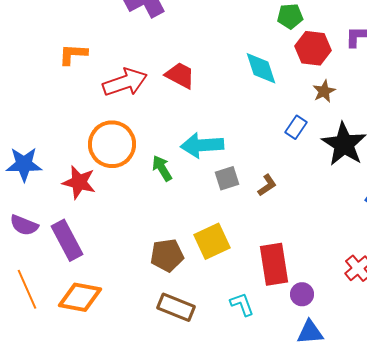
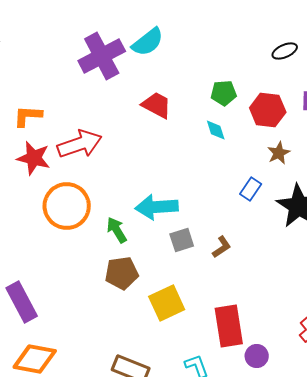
green pentagon: (290, 16) -> (224, 93), moved
cyan diamond: (261, 68) -> (216, 130), size x0.6
red trapezoid: (180, 75) -> (157, 105), moved
red star: (79, 182) -> (34, 158), moved
brown pentagon: (167, 255) -> (122, 273), moved

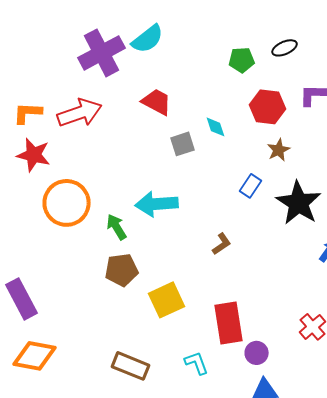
green pentagon: (224, 93) -> (242, 60), moved
red arrow: (80, 144) -> (80, 113), moved
gray square: (182, 240) -> (183, 144), moved

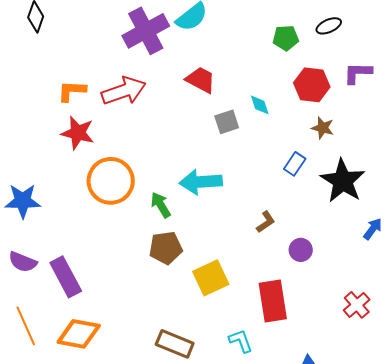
brown star: (279, 150) -> (323, 128), turned -30
purple circle: (257, 353) -> (301, 250), moved

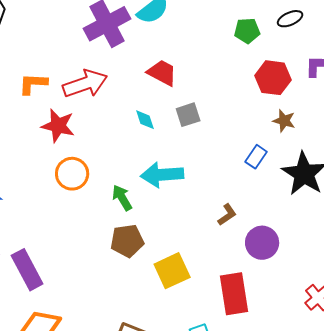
cyan diamond: (260, 105) -> (145, 120), moved
red star: (78, 133) -> (58, 126), moved
orange circle: (111, 181) -> (72, 174), size x0.7
purple circle: (301, 250) -> (262, 243), size x1.4

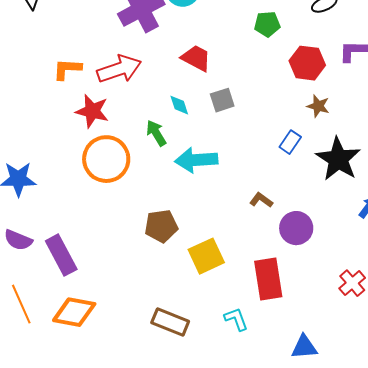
green pentagon: (247, 31) -> (267, 24), moved
orange circle: (72, 174) -> (106, 159), size x1.4
green arrow: (122, 198) -> (156, 133), moved
brown L-shape: (227, 215) -> (261, 200), turned -110

